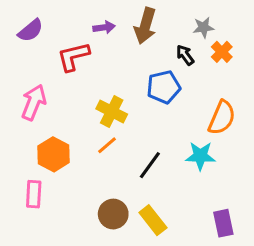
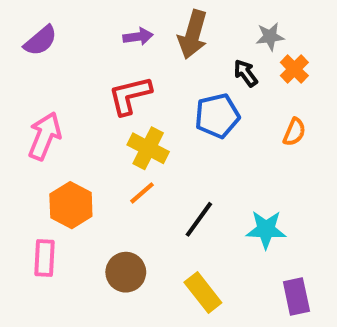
red L-shape: (73, 56) -> (130, 95), moved
orange semicircle: (222, 118) -> (294, 132), moved, size x0.6
cyan star: (200, 156) -> (266, 230), moved
brown circle: (113, 214) -> (126, 272), moved

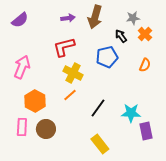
brown circle: (126, 272) -> (46, 129), moved
purple rectangle: (296, 297) -> (146, 131), moved

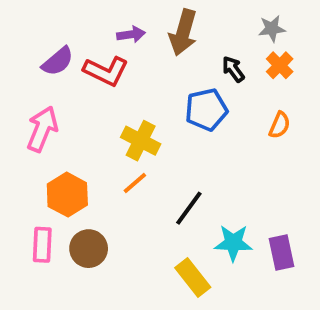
gray star: (133, 18) -> (272, 29), moved
purple semicircle: (20, 20) -> (58, 61), moved
red L-shape: (64, 47) -> (106, 71), moved, turned -140
cyan star: (131, 113) -> (233, 243), moved

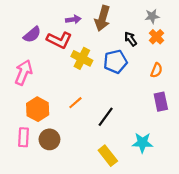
yellow cross: (141, 141) -> (82, 58), moved
cyan star: (233, 243) -> (142, 143), moved
purple rectangle: (282, 252) -> (161, 102), moved

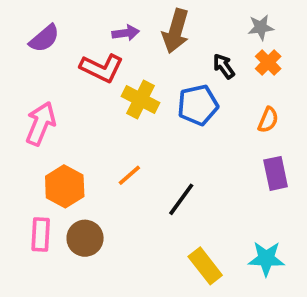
purple semicircle: (32, 35) -> (44, 38), moved
cyan star: (142, 143) -> (266, 259), moved
yellow rectangle: (108, 156) -> (205, 266), moved

